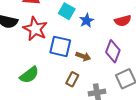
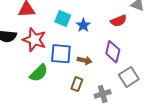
green semicircle: (29, 75) -> (39, 73), moved

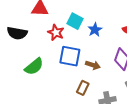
red star: (34, 40) -> (56, 32), moved, size x0.7
green semicircle: (39, 73) -> (34, 67), moved

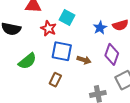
blue star: (95, 30) -> (100, 28), moved
brown rectangle: (83, 88) -> (55, 80), moved

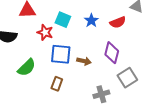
blue star: (100, 28) -> (91, 20), moved

